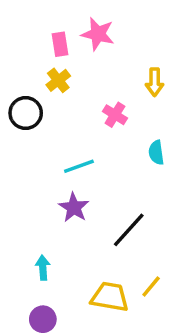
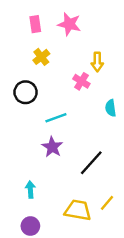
pink rectangle: (60, 44) -> (35, 24), moved
yellow arrow: (155, 82) -> (97, 62), moved
black circle: (26, 113) -> (26, 92), moved

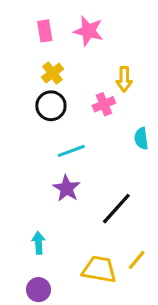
pink cross: (81, 81) -> (104, 104), turned 35
black circle: (26, 92) -> (51, 106), moved

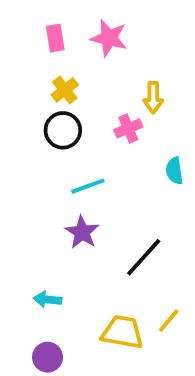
cyan arrow: (38, 243) -> (48, 299), turned -80

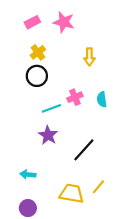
pink rectangle: (55, 38) -> (32, 22), turned 72
pink cross: (128, 128) -> (75, 97), moved

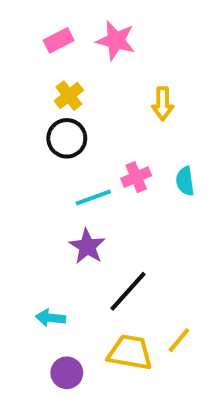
black line: (84, 150) -> (128, 291), moved
purple circle: (28, 208) -> (67, 373), moved

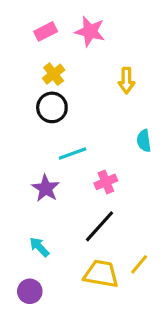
pink cross: (136, 177) -> (106, 182), moved
purple star: (87, 246) -> (46, 188), moved
cyan arrow: (50, 318) -> (39, 247), turned 40
purple circle: (67, 373) -> (30, 291), moved

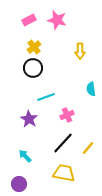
yellow line: (139, 264) -> (88, 148), moved

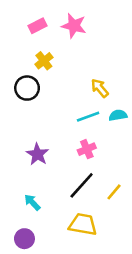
yellow arrow: (80, 51) -> (100, 88), moved, turned 140
black circle: (33, 68) -> (27, 88), moved
cyan semicircle: (91, 89) -> (118, 115), turned 88
cyan line: (46, 97) -> (88, 117), moved

